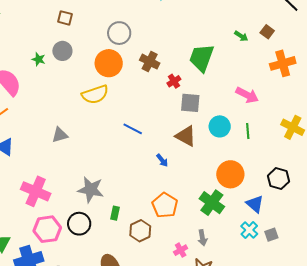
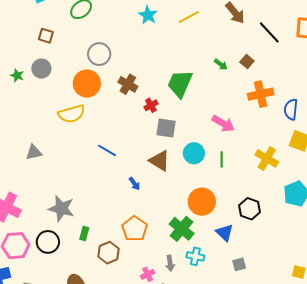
cyan cross: (249, 230) -> (195, 256), moved, turned -36

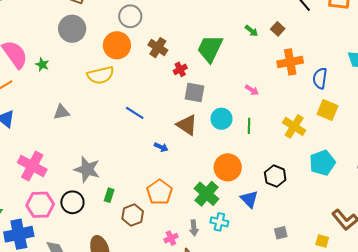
gray circle: (41, 69) -> (72, 29), size x1.4
green star: (17, 75) -> (42, 64), moved
pink arrow: (223, 124) -> (252, 90), size x0.6
blue arrow: (135, 184) -> (161, 147), turned -32
gray square: (239, 264) -> (281, 233), moved

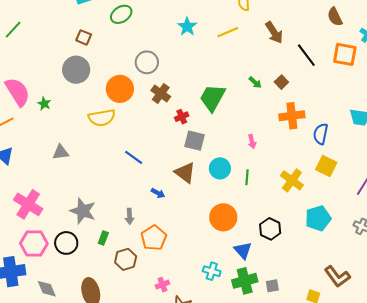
gray circle: (130, 16) -> (147, 62), moved
pink arrow: (252, 90) -> (252, 142), turned 40
green cross: (207, 194) -> (245, 281), moved, turned 30
gray arrow: (194, 228) -> (129, 216), moved

